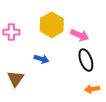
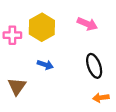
yellow hexagon: (52, 25) -> (42, 27), moved
pink arrow: (80, 35) -> (87, 24), moved

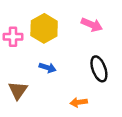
orange arrow: (101, 98) -> (79, 102), moved

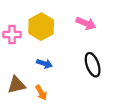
brown triangle: (18, 90) -> (16, 85), turned 42
orange arrow: (79, 102) -> (41, 93), moved, turned -112

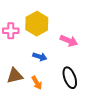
pink arrow: (86, 23) -> (69, 41), moved
black ellipse: (93, 65) -> (70, 78), moved

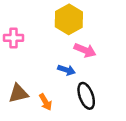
yellow hexagon: (37, 24) -> (69, 19), moved
blue arrow: (40, 57) -> (66, 70), moved

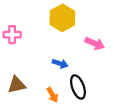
pink arrow: (85, 50) -> (95, 44), moved
orange arrow: (46, 102) -> (52, 95), moved

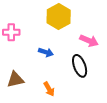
blue arrow: (60, 64) -> (46, 52), moved
black ellipse: (78, 87) -> (80, 66), moved

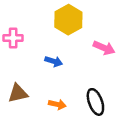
black ellipse: (80, 66) -> (95, 102), moved
orange arrow: (49, 89) -> (57, 104), turned -48

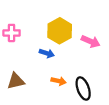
yellow hexagon: (68, 20) -> (60, 31), moved
orange arrow: (57, 104) -> (59, 81), moved

